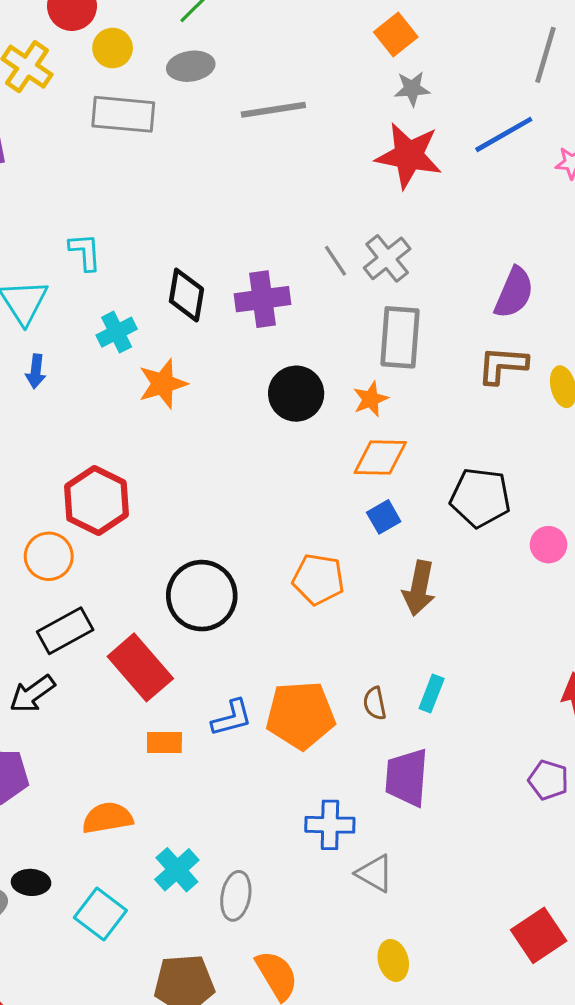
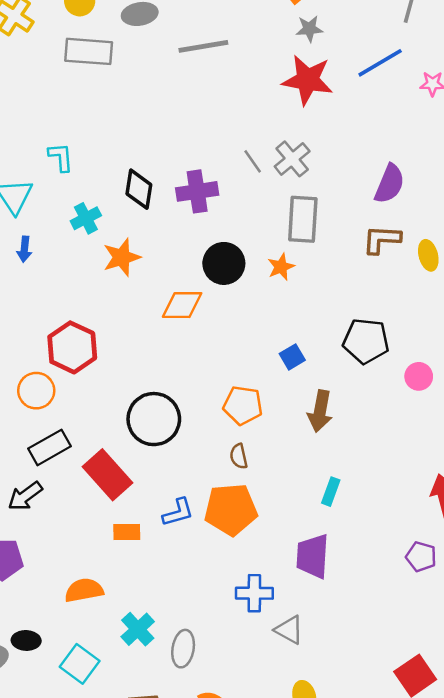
orange diamond: (380, 457) -> (182, 305), moved
brown semicircle: (375, 703) -> (239, 456), moved

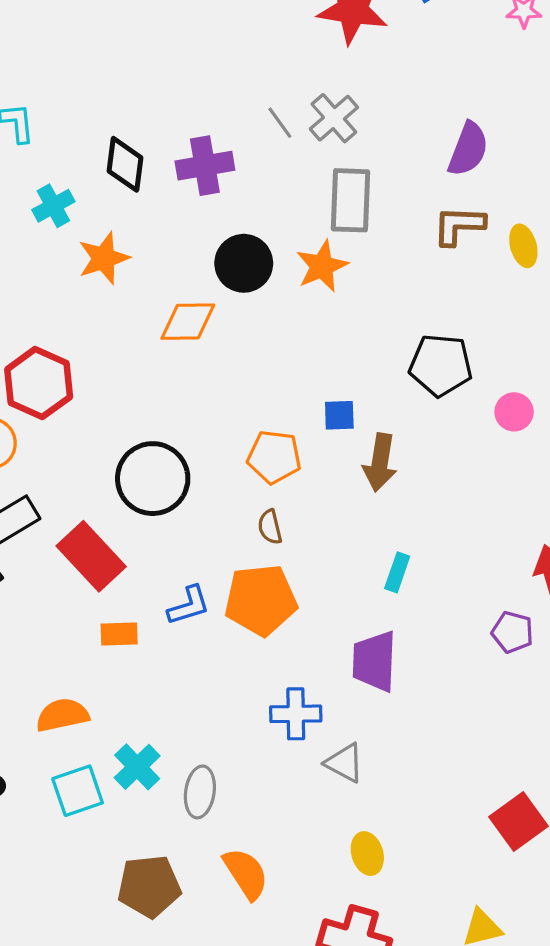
orange star: (281, 267) -> (322, 266), size x1.4
blue square: (292, 357) -> (339, 415), moved, turned 30
purple pentagon: (421, 557) -> (512, 632), moved
cyan square: (80, 664) -> (78, 791), moved, turned 36

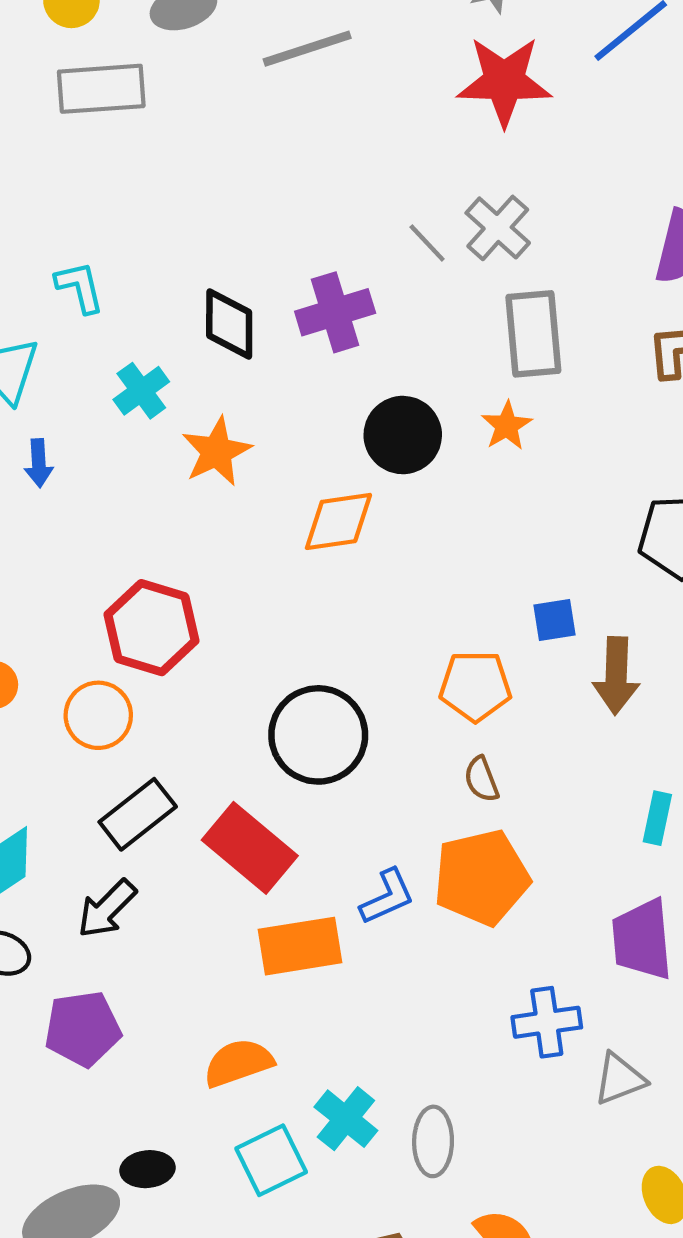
orange star: (322, 266) -> (507, 426), size x0.7
orange rectangle: (119, 634) -> (300, 946), size x1.6
gray triangle: (345, 763) -> (620, 1079), turned -42

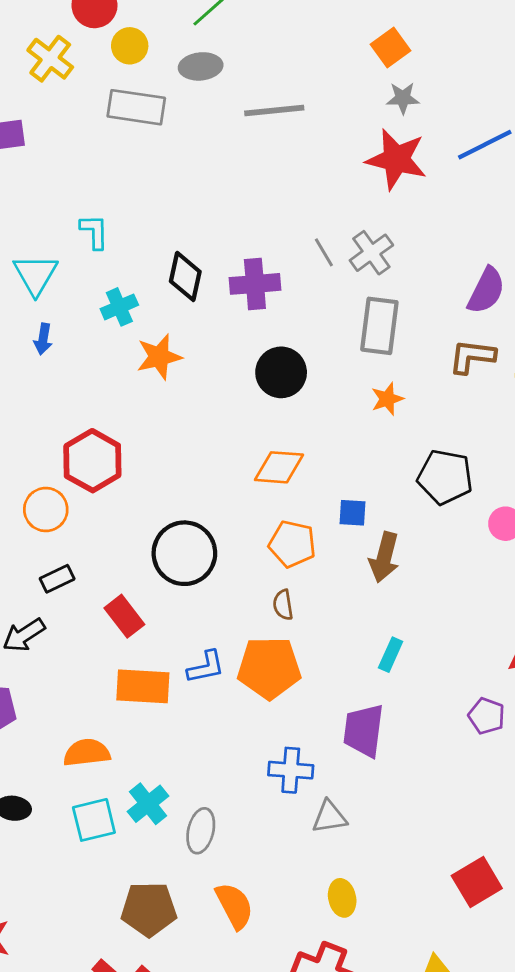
orange star: (507, 426) -> (387, 399), moved
orange diamond: (338, 521) -> (279, 467), moved
black rectangle: (138, 814) -> (57, 579), size x0.7
red rectangle: (250, 848) -> (124, 616), size x0.7

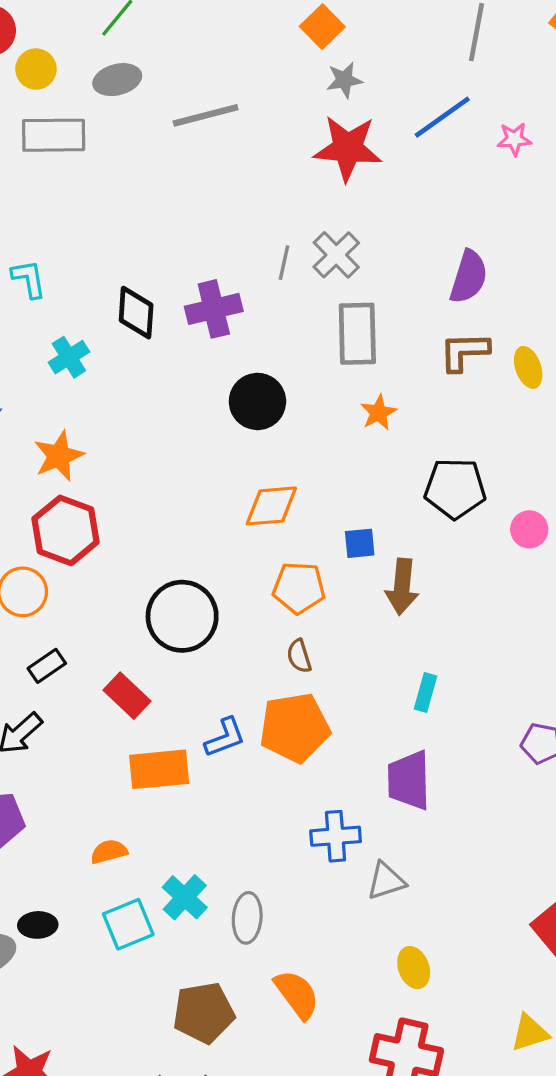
gray line: (324, 252) -> (284, 263), turned 52
orange star: (159, 357) -> (59, 456), moved
orange semicircle: (87, 753) -> (109, 852), size x0.7

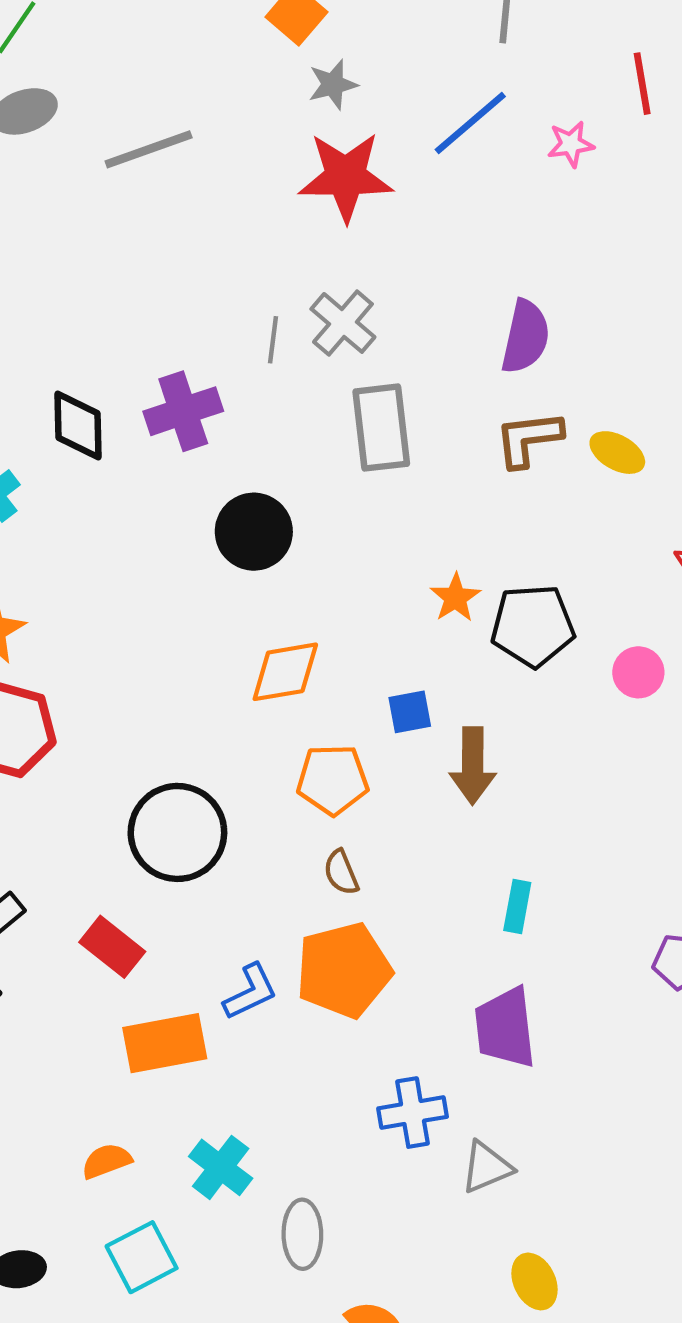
yellow ellipse: (528, 367) -> (617, 453), turned -36
orange star: (378, 413) -> (455, 598), moved
cyan cross: (185, 897) -> (221, 1167), moved

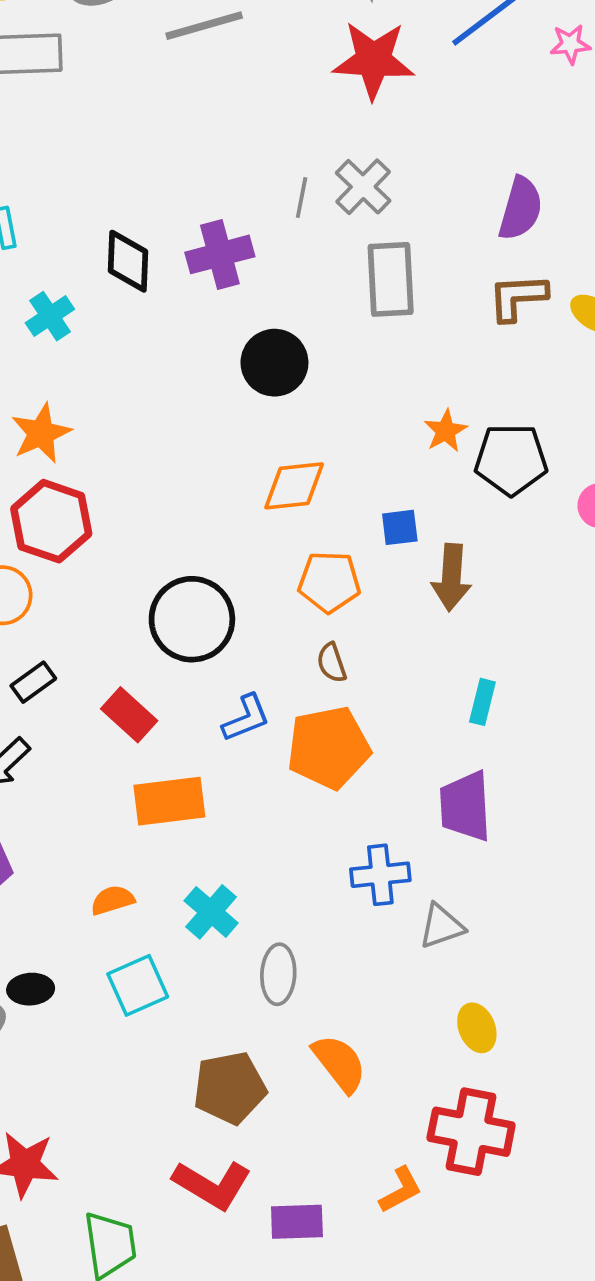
blue L-shape: (250, 992) -> (246, 718), moved

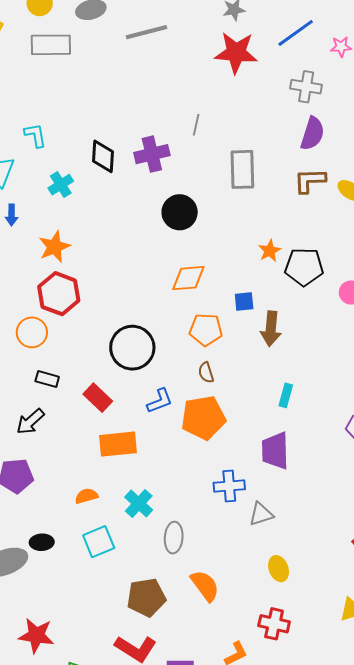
gray cross: (363, 187) -> (306, 87), moved, turned -36
black rectangle: (33, 682) -> (47, 379), turned 50
red cross: (471, 1132) -> (274, 624), size x0.7

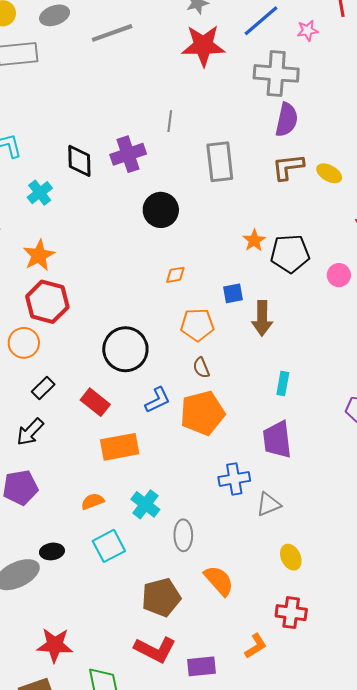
gray cross: (306, 87) -> (276, 73), size x1.4
orange diamond: (188, 278) -> (175, 275), size x0.6
black rectangle: (47, 379) -> (43, 388), turned -55

